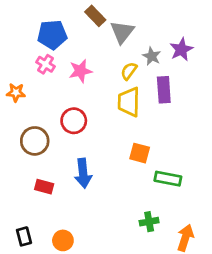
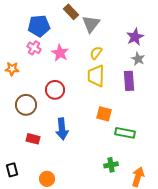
gray star: (152, 56) -> (138, 59), moved
pink star: (80, 71) -> (60, 53), turned -30
purple rectangle: (164, 90) -> (129, 81), moved
black rectangle: (24, 236) -> (12, 170), moved

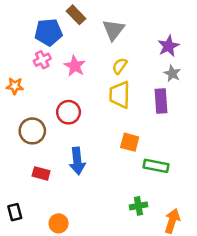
brown rectangle: (71, 12) -> (76, 15), moved
pink cross: (34, 48) -> (42, 60), turned 32

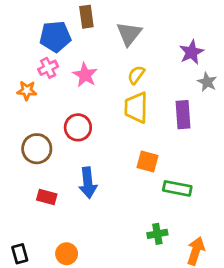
brown rectangle: (76, 15) -> (86, 17), turned 36
gray star: (172, 73) -> (207, 82), moved
orange star: (15, 86) -> (27, 91), moved
black rectangle: (15, 212) -> (20, 254), moved

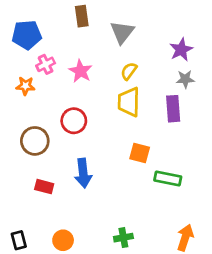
blue pentagon: (55, 37) -> (27, 35), moved
gray star: (207, 82) -> (185, 79), moved, turned -30
green cross: (157, 234) -> (123, 238), moved

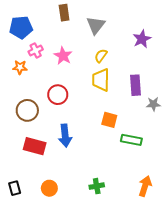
gray star: (185, 79) -> (153, 104), moved
red rectangle: (44, 187) -> (35, 146), size x1.5

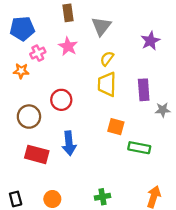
pink star: (63, 56) -> (68, 46), moved

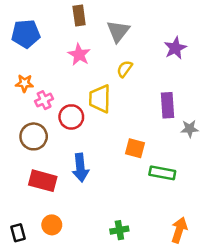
pink cross: (38, 53) -> (44, 100), moved
yellow trapezoid: (107, 84) -> (100, 99), moved
orange circle: (52, 199) -> (52, 225), moved

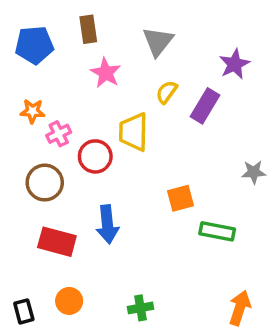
brown rectangle: (79, 16) -> (88, 29), moved
purple rectangle: (168, 105) -> (205, 106), moved, turned 35
orange square: (135, 148) -> (181, 198), turned -30
green cross: (119, 230) -> (140, 308), moved

